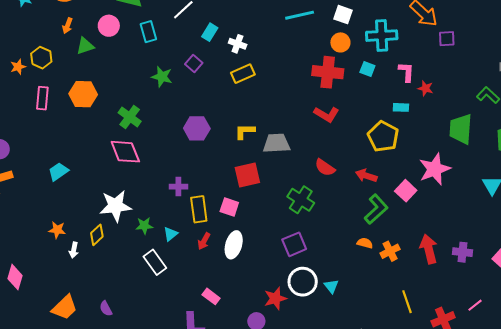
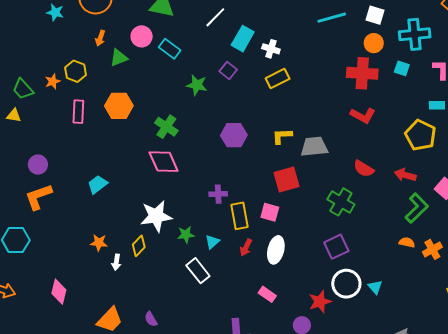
cyan rectangle: (148, 32) -> (170, 49), moved, turned -35
cyan rectangle: (210, 32) -> (243, 39), size x1.4
pink rectangle: (211, 296) -> (267, 294), moved

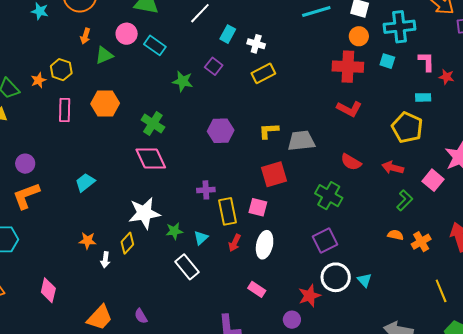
cyan rectangle: (243, 39) -> (228, 34), size x0.7
green L-shape: (417, 208) -> (405, 200), size x0.7

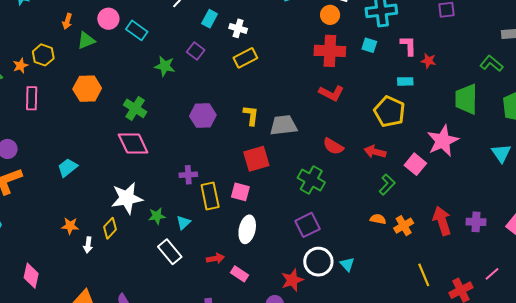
orange circle: (359, 36) -> (330, 15), moved
pink rectangle: (65, 110) -> (32, 98), moved
yellow L-shape: (269, 131) -> (251, 115), turned 100
red arrow: (235, 243) -> (215, 258), moved, turned -126

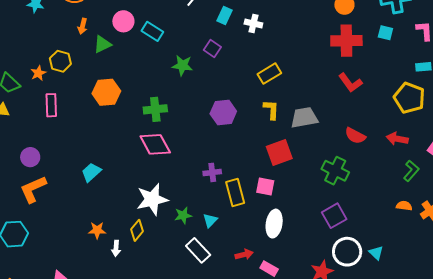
yellow rectangle: (245, 58) -> (269, 74), moved
red L-shape: (331, 93) -> (350, 83), turned 30
green cross: (135, 108) -> (155, 109), turned -35

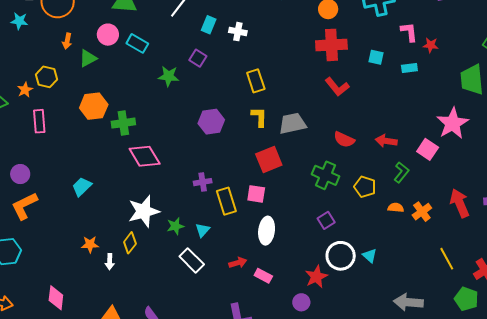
cyan square: (385, 33) -> (376, 57), moved
yellow rectangle: (269, 74) -> (256, 81), turned -75
yellow pentagon: (409, 98) -> (365, 187), moved, size x0.7
green cross: (155, 109) -> (123, 123), moved
purple square: (334, 216) -> (326, 220), size x0.7

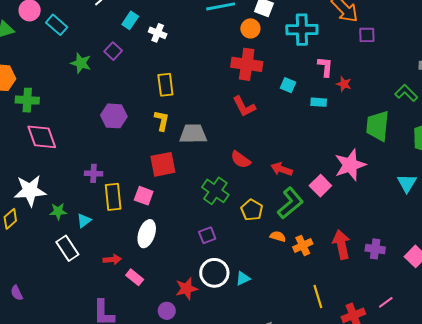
green L-shape: (401, 172) -> (290, 203), size x1.5
cyan triangle: (370, 256) -> (243, 278), turned 42

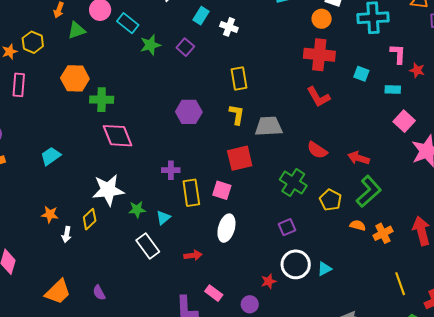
green star: (81, 63) -> (150, 45), moved, turned -30
pink square: (320, 186) -> (404, 121), moved
pink rectangle: (135, 277) -> (214, 293), moved
red star: (186, 289) -> (269, 281), size x0.7

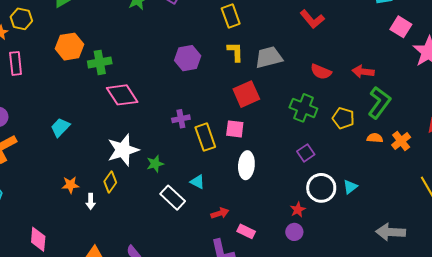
cyan triangle: (163, 218) -> (197, 182), moved, turned -42
red arrow: (193, 255) -> (220, 213), moved
purple circle: (250, 304) -> (294, 232), moved

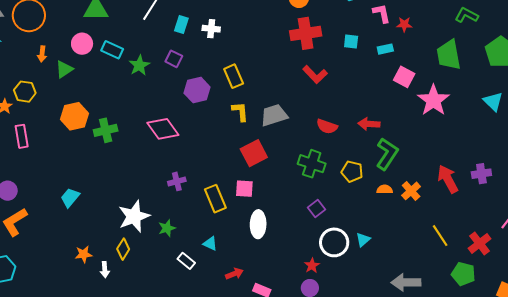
purple hexagon: (188, 58) -> (197, 90), moved
pink diamond: (122, 95) -> (163, 129), moved
purple cross: (181, 119) -> (177, 181), moved
white rectangle: (173, 198) -> (186, 261), size x0.7

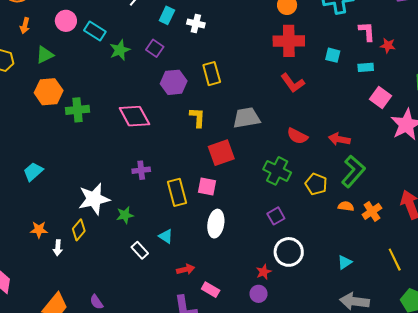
green triangle: (64, 69) -> (45, 55), moved
yellow L-shape: (240, 112) -> (197, 117), moved
cyan triangle: (363, 240) -> (345, 262), moved

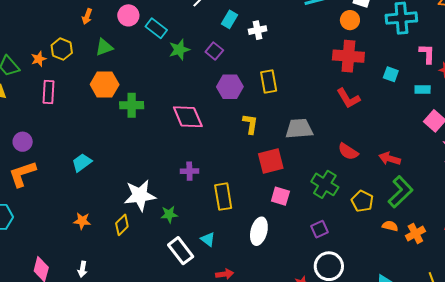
white cross: (196, 23) -> (258, 30), turned -30
pink square: (207, 187) -> (280, 196), moved
white arrow: (58, 248) -> (82, 269), moved
white rectangle: (140, 250) -> (181, 251), size x1.5

